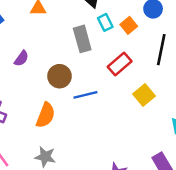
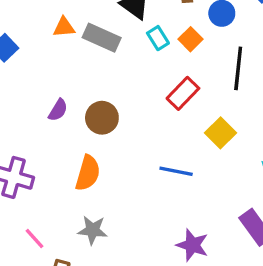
gray rectangle: (82, 39) -> (102, 38), moved, turned -45
purple semicircle: (21, 58) -> (58, 110), moved
blue line: (85, 95) -> (176, 171), moved, turned 30

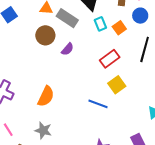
purple semicircle: (58, 110) -> (68, 49), moved
brown circle: (102, 118) -> (45, 35), moved
yellow square: (220, 133) -> (117, 85), moved

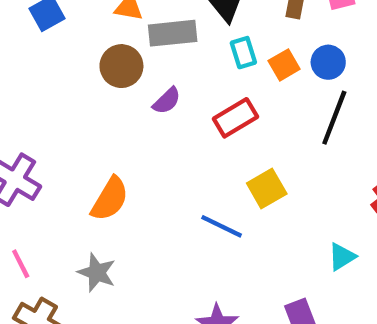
blue circle: (140, 16) -> (328, 62), moved
gray rectangle: (67, 18) -> (173, 33), turned -45
red rectangle: (110, 59) -> (235, 118), moved

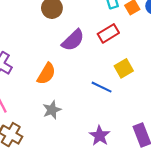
purple semicircle: (167, 101) -> (73, 40), moved, size x1.6
gray star: (97, 273) -> (52, 110), moved, turned 30

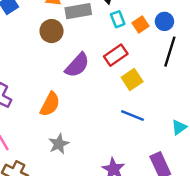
yellow square: (124, 68) -> (132, 80), moved
blue line: (102, 87) -> (133, 115), moved

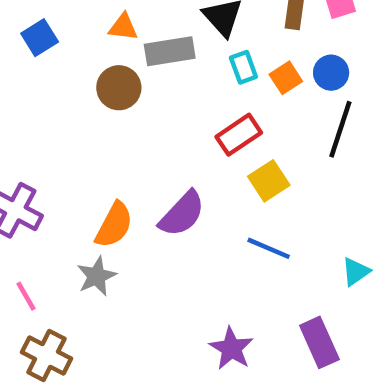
purple semicircle: (77, 65) -> (182, 214), moved
gray star: (59, 144) -> (97, 276), moved

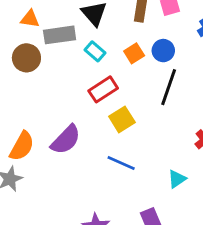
cyan rectangle: (243, 67) -> (95, 51), moved, turned -30

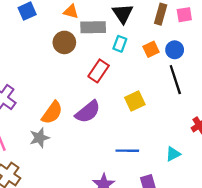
cyan rectangle: (95, 51) -> (120, 44), turned 63
black line: (169, 87) -> (175, 80), turned -44
red rectangle: (103, 89) -> (99, 71), moved, turned -30
blue line: (121, 163) -> (127, 151), moved, turned -30

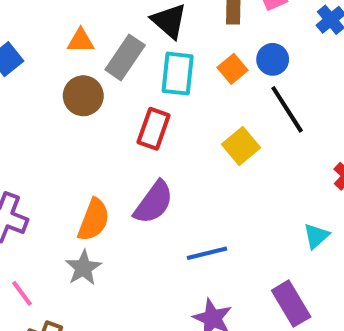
gray rectangle: (93, 27) -> (125, 57), turned -40
cyan rectangle: (120, 44) -> (178, 74), size x1.5
yellow square: (135, 101) -> (241, 146), moved
blue line: (127, 151) -> (207, 253), moved

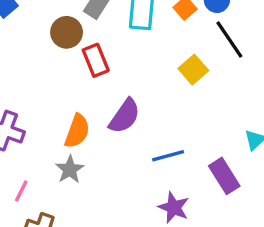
red rectangle: (154, 129) -> (96, 60), moved, turned -40
pink line: (22, 293) -> (21, 191), turned 65
purple rectangle: (291, 304) -> (224, 176), moved

